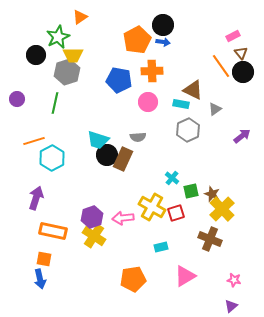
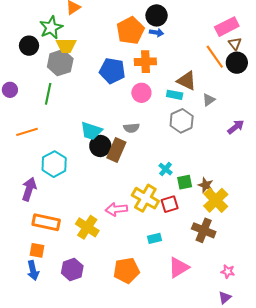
pink rectangle: (233, 36) -> (227, 27), size x1.6
cyan hexagon: (52, 158) -> (54, 164), moved
purple hexagon: (92, 217) -> (72, 269), moved

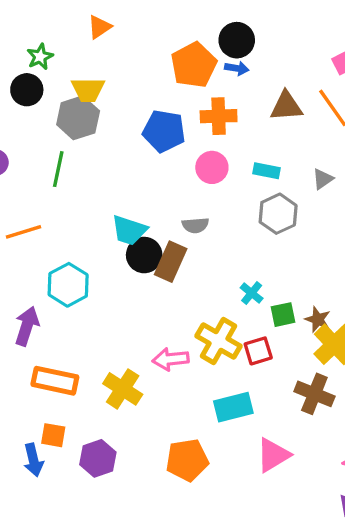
green star: (51, 28) -> (40, 57), moved, size x0.7
brown triangle: (187, 81) -> (286, 106), moved, turned -30
cyan rectangle: (155, 238) -> (233, 407), size x1.6
orange square: (37, 250) -> (53, 435), moved

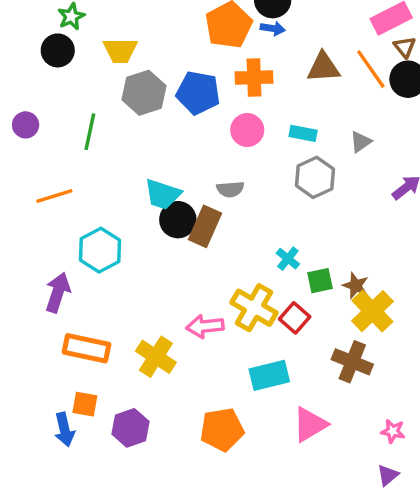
gray hexagon: (78, 118) -> (144, 93), moved
red square: (258, 351) -> (295, 318), turned -32

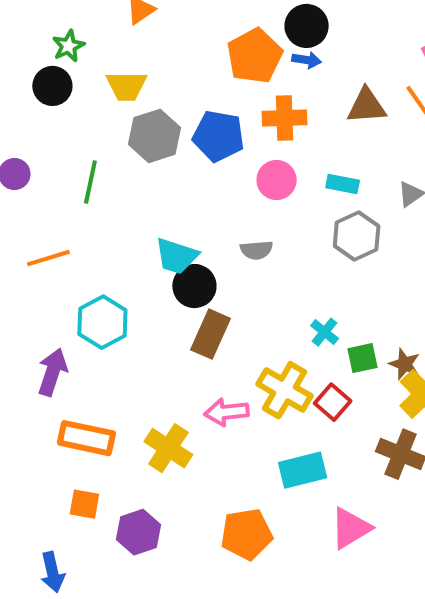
brown rectangle: (205, 226) -> (210, 334), moved
blue arrow: (64, 430) -> (52, 572), moved

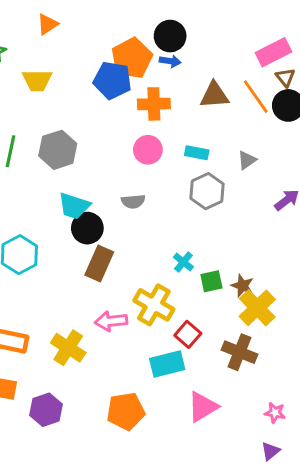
gray hexagon: (154, 136) -> (58, 150), moved
blue pentagon: (219, 136) -> (112, 80), moved
red square: (333, 402) -> (188, 334), moved

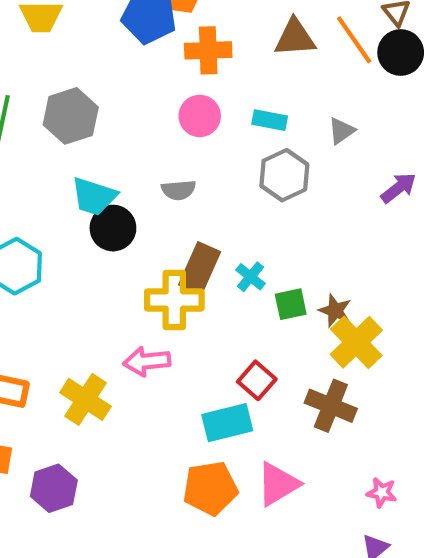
brown rectangle: (99, 264) -> (200, 268), moved
yellow cross: (154, 305) -> (174, 300), moved, turned -30
orange pentagon: (126, 411) -> (210, 488), moved

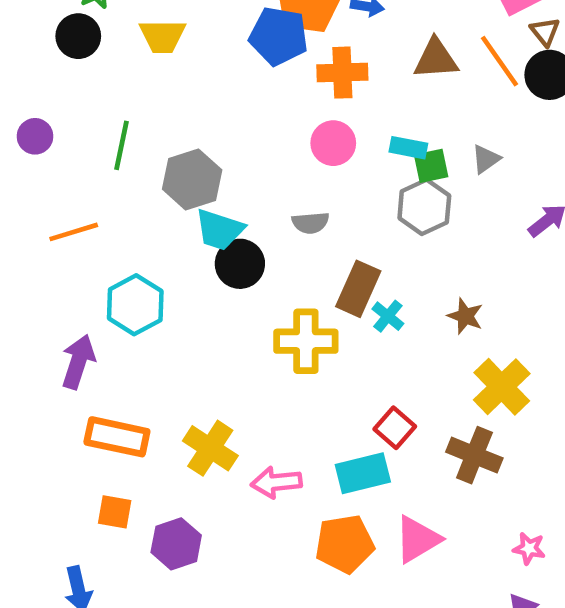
gray hexagon: (71, 116) -> (192, 180), moved
brown rectangle: (200, 268) -> (358, 289), moved
green square: (291, 304) -> (431, 166), moved
brown star: (335, 311) -> (465, 316), moved
pink arrow: (147, 361) -> (276, 482), moved

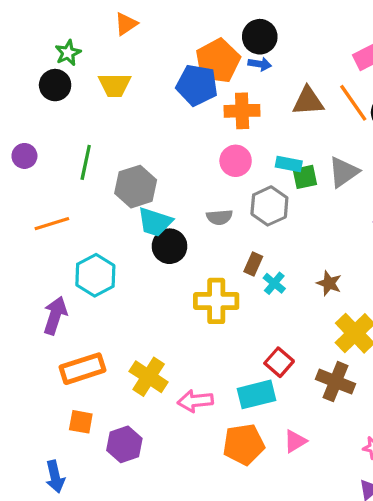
gray triangle: (486, 159) -> (344, 172), size x1.5
gray hexagon: (424, 207) -> (269, 206), moved
brown rectangle: (358, 289) -> (253, 264), size x0.6
orange rectangle: (117, 437) -> (82, 369), turned -30
pink triangle: (417, 539) -> (295, 441), size x0.7

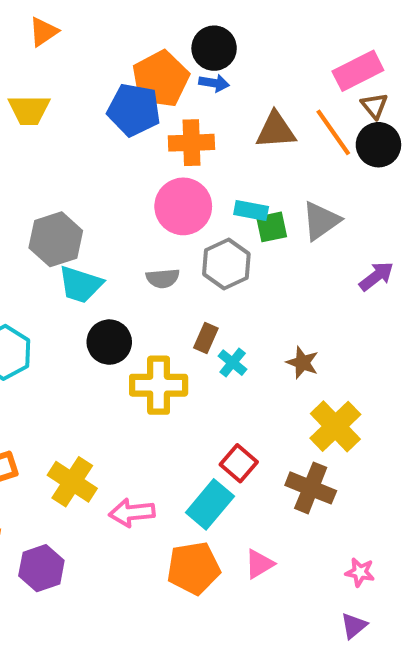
pink circle: (236, 161) -> (183, 206), size x1.4
black circle: (169, 246) -> (109, 342), moved
cyan rectangle: (257, 394) -> (210, 504), turned -36

